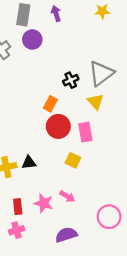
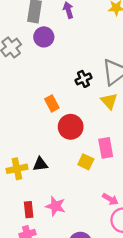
orange rectangle: (50, 104) -> (52, 103), moved, turned -56
pink rectangle: (85, 132) -> (106, 148), moved
pink arrow: (67, 196) -> (110, 199), moved

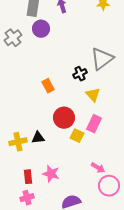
black cross: (83, 79) -> (80, 74), moved
yellow triangle: (109, 101) -> (93, 95), moved
red circle: (71, 127) -> (64, 118), moved
pink rectangle: (106, 148) -> (94, 124), turned 36

